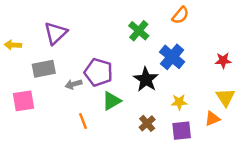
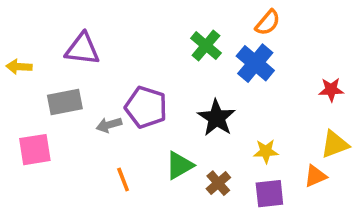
purple triangle: (56, 33) -> (82, 49), turned 50
blue cross: (172, 57) -> (255, 63), moved
yellow triangle: (226, 97) -> (335, 144), turned 42
green triangle: (111, 101) -> (179, 165), moved

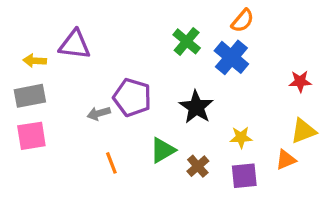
yellow arrow: (19, 67) -> (35, 61), moved
gray rectangle: (65, 102) -> (30, 96), moved

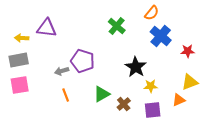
blue cross: (231, 57) -> (161, 36), moved
black star: (196, 107) -> (136, 67), moved
orange line: (111, 163) -> (66, 95), moved

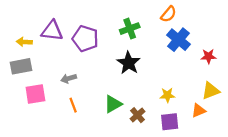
green cross: (117, 26) -> (130, 29), turned 30
purple pentagon: (83, 61) -> (85, 39), moved
black star: (136, 67) -> (129, 63), moved
pink square: (20, 85) -> (35, 94), moved

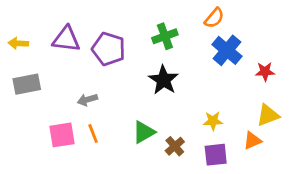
yellow arrow: (24, 42) -> (18, 43), moved
pink square: (35, 94) -> (62, 135), moved

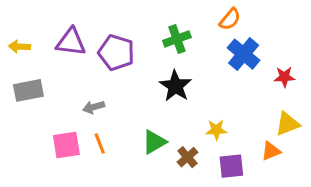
yellow star: (213, 121) -> (216, 130), moved

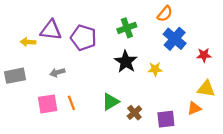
yellow arrow: (19, 47) -> (28, 42), moved
gray rectangle: (28, 90) -> (15, 76), moved
gray arrow: (94, 107) -> (57, 72), moved
yellow triangle: (288, 124) -> (206, 89), turned 30
yellow star: (216, 130) -> (155, 69), moved

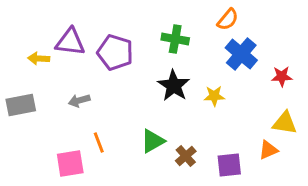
green cross: (127, 28) -> (175, 39), turned 30
pink square: (48, 104) -> (70, 164), moved

